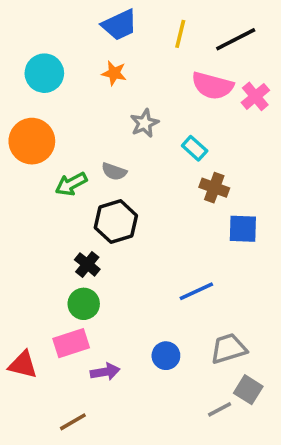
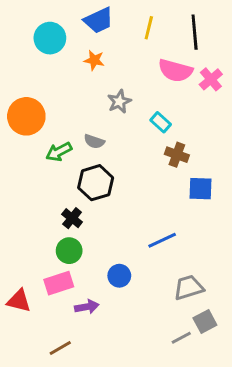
black line: (236, 39) -> (195, 32), turned -68
cyan circle: (44, 73) -> (50, 38), moved
blue circle: (166, 356) -> (119, 276), moved
gray square: (248, 390) -> (205, 321), turned 30

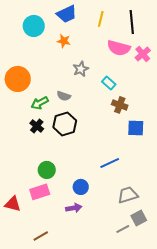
black cross: (72, 218) -> (37, 126), moved
purple arrow: (87, 307) -> (74, 208), moved

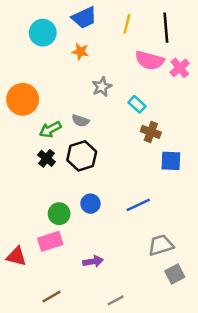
blue circle: (81, 187) -> (90, 204), moved
gray line: (123, 229) -> (116, 300), moved

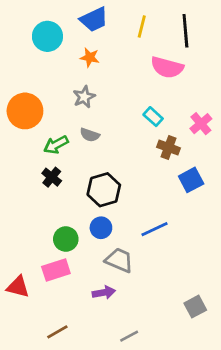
pink cross: (180, 68) -> (201, 124), moved
gray star: (102, 87) -> (84, 97), moved
black hexagon: (82, 156) -> (104, 190), moved
blue square: (171, 161) -> (191, 180), turned -30
gray trapezoid: (161, 245) -> (119, 260), moved, turned 40

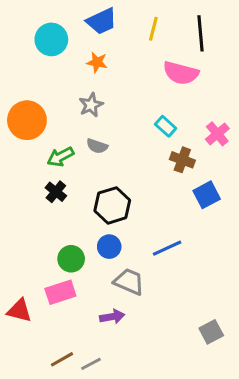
gray line: (129, 336) -> (91, 364), moved

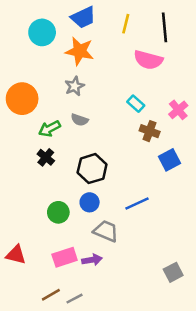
orange star: (97, 62) -> (80, 51), size x1.6
pink rectangle: (60, 292) -> (65, 257), moved

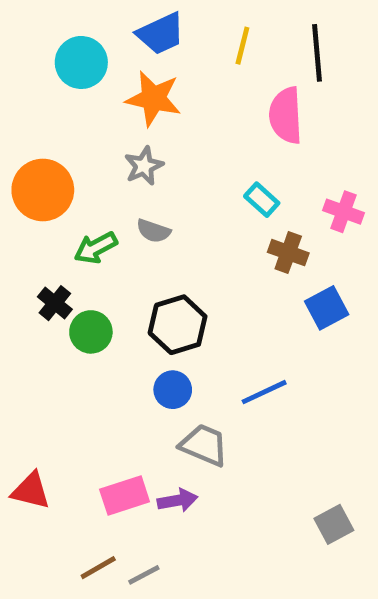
pink semicircle: (148, 60) -> (286, 115), turned 72
pink cross: (178, 110) -> (344, 212), turned -30
black cross: (46, 157) -> (55, 303), moved
green circle: (58, 212) -> (91, 332), moved

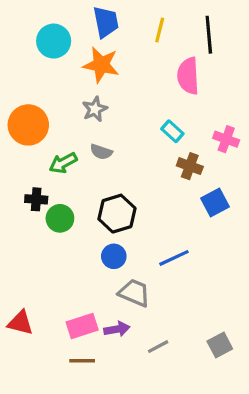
blue trapezoid: (161, 34) -> (106, 22), turned -76
black cross: (55, 303) -> (36, 199), turned -35
brown line: (98, 568) -> (82, 361), moved, turned 30
gray line: (144, 575) -> (158, 347), moved

